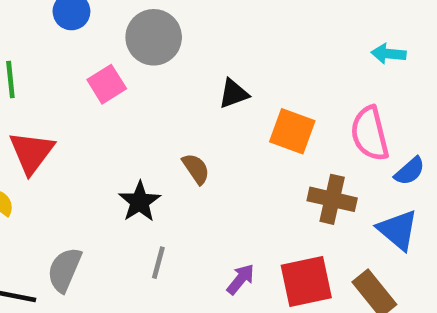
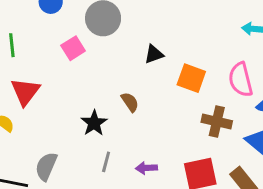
purple arrow: (241, 279) -> (146, 168), moved, turned -132

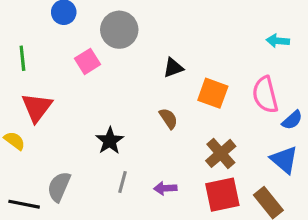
brown semicircle: (130, 102) -> (168, 119), moved
brown cross: (217, 122) -> (221, 153), moved, turned 36

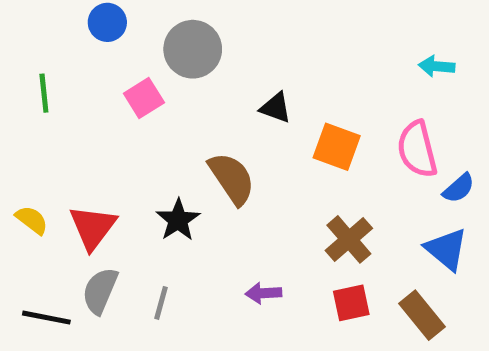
black triangle: (173, 68) -> (276, 108), turned 40
red triangle: (37, 107) -> (93, 227), moved
brown semicircle: (168, 119) -> (232, 178), moved, size x1.6
gray line: (122, 182) -> (161, 303), moved
red square: (222, 195) -> (351, 303), size x0.7

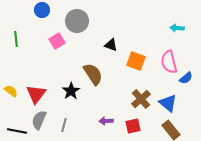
blue triangle: (446, 249) -> (168, 103), moved
red square: (351, 303) -> (133, 126), moved

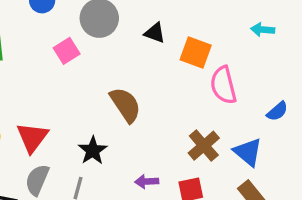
black triangle: (111, 45) -> (155, 33), moved
orange square: (136, 61) -> (196, 52), moved
pink semicircle: (169, 62) -> (223, 85), moved
black star: (71, 91) -> (93, 150), moved

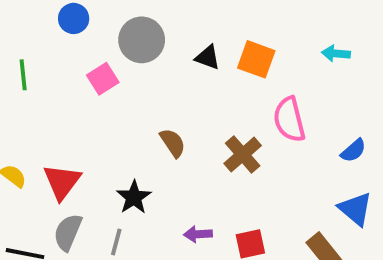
orange square: (196, 52) -> (256, 59), moved
brown semicircle: (125, 105) -> (173, 143), size x0.7
brown cross: (204, 146) -> (243, 155), moved
blue triangle: (248, 152) -> (355, 209), moved

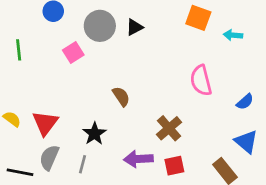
black triangle: (208, 57) -> (134, 27), moved, turned -48
orange square: (256, 59) -> (198, 18), moved
brown cross: (243, 155) -> (169, 128), moved
purple arrow: (198, 234) -> (138, 159), size x1.5

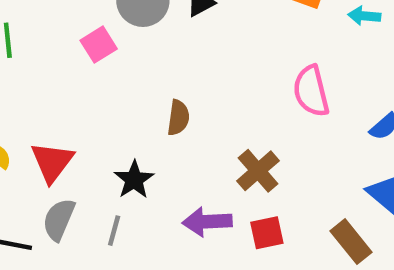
brown semicircle: (121, 96) -> (178, 118), turned 42

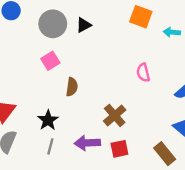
pink square: (99, 45) -> (50, 61), moved
pink semicircle: (311, 91) -> (143, 73), size x0.7
gray line: (114, 231) -> (50, 146), moved

